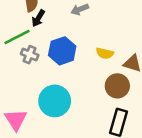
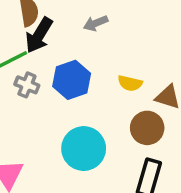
black arrow: (38, 18) -> (39, 35), size x1.5
cyan circle: (55, 101) -> (84, 149), moved

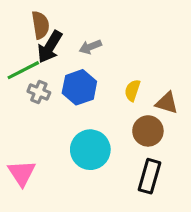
gray arrow: (96, 23) -> (90, 47), moved
yellow semicircle: (130, 83) -> (132, 90), turned 95

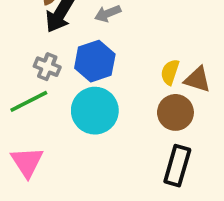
green line: (23, 70) -> (29, 101), moved
yellow semicircle: (132, 90) -> (170, 72), moved
cyan circle: (90, 150) -> (95, 111), moved

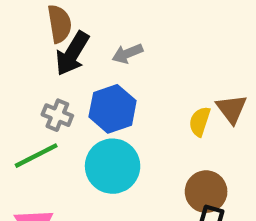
brown triangle: (197, 79) -> (232, 109), moved, turned 36
brown circle: (175, 112) -> (206, 192), moved

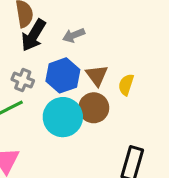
brown triangle: (232, 109) -> (97, 75), moved
brown circle: (206, 192) -> (94, 108), moved

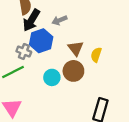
blue hexagon: (63, 75) -> (41, 41), moved
cyan circle: (63, 117) -> (52, 77), size x0.6

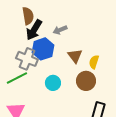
gray cross: (24, 52) -> (27, 59), size x1.5
brown circle: (73, 71) -> (86, 81), moved

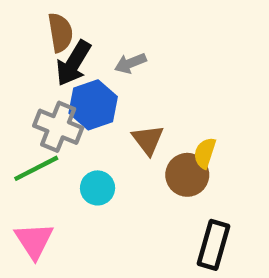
brown triangle: (75, 56) -> (148, 140), moved
yellow semicircle: (94, 62) -> (205, 153), moved
cyan circle: (53, 83) -> (98, 188), moved

